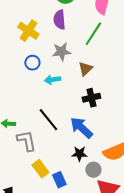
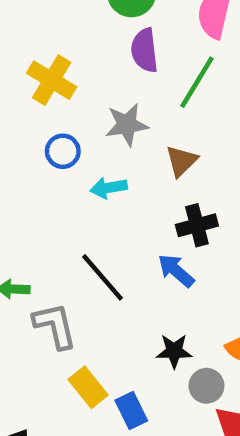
purple semicircle: (59, 20) -> (145, 50), moved
blue arrow: (81, 128) -> (176, 271), moved, size x0.7

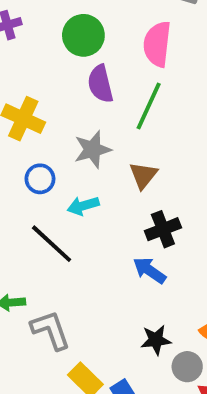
black line: (102, 277) -> (52, 244), moved

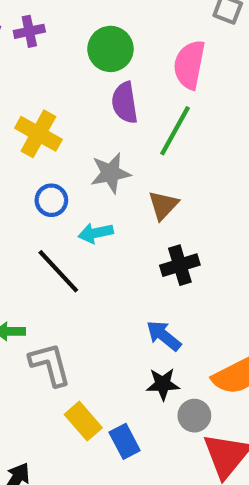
blue arrow: (149, 270) -> (164, 336), moved

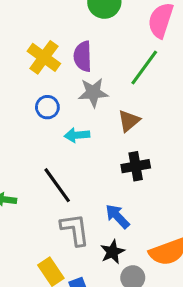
purple semicircle: (125, 103) -> (83, 56), moved
black line: (58, 271) -> (57, 185), moved
gray L-shape: (50, 364) -> (75, 230), moved
black star: (163, 384) -> (112, 252), turned -30

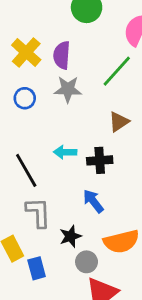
brown triangle: (129, 121) -> (119, 122), moved
cyan arrow: (77, 135) -> (65, 152), moved
blue arrow: (117, 216) -> (93, 201), moved

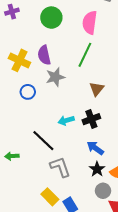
black star: (70, 236) -> (97, 169), moved

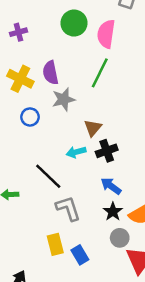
purple cross: (12, 12) -> (19, 32), moved
green circle: (51, 18) -> (74, 23), moved
brown triangle: (97, 89) -> (93, 128), moved
yellow rectangle: (50, 197) -> (55, 244), turned 30

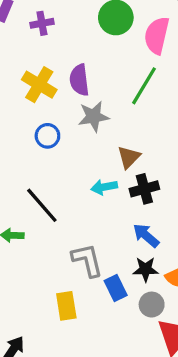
black line: (48, 176) -> (42, 205), moved
black star: (113, 212) -> (146, 269), turned 30
blue rectangle: (80, 255) -> (116, 288), moved

